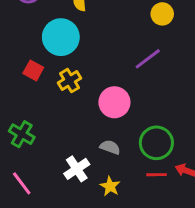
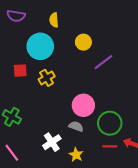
yellow circle: (162, 14) -> (83, 42), moved
red square: (33, 70) -> (20, 71), turned -32
pink circle: (114, 102) -> (83, 105), moved

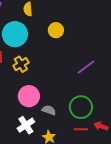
purple line: (103, 62) -> (86, 67), moved
pink circle: (83, 105) -> (29, 96), moved

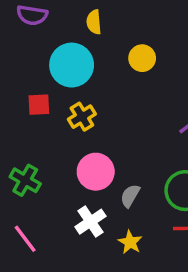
gray semicircle: (49, 110) -> (130, 196), turned -80

